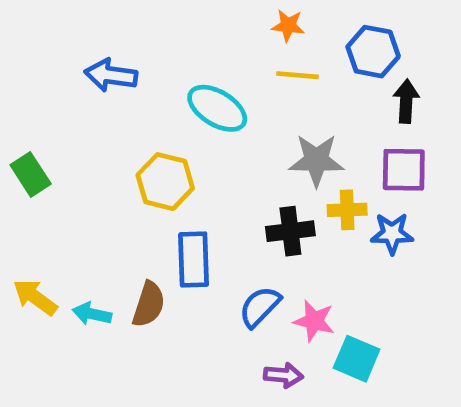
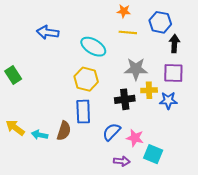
yellow hexagon: (165, 182) -> (86, 79), moved

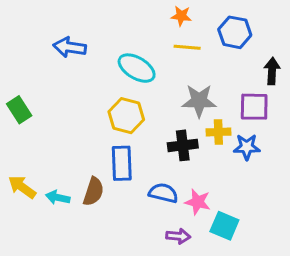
black arrow: (174, 44) -> (272, 71), moved
blue semicircle: (112, 132) -> (163, 193), turned 60

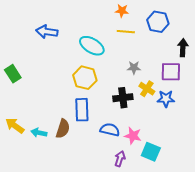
gray star: (199, 101) -> (134, 68), size x0.6
yellow cross: (218, 132) -> (147, 89), turned 35
purple arrow: (178, 236) -> (120, 159), turned -77

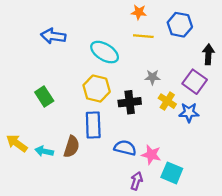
purple square: (171, 72) -> (195, 82), turned 35
green rectangle: (13, 74) -> (44, 97), moved
black cross: (123, 98) -> (130, 102), moved

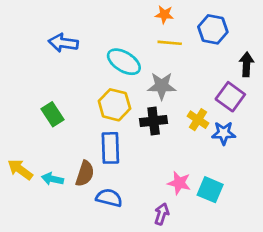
gray star: (152, 77) -> (162, 86), moved, size x1.5
blue semicircle: (125, 148) -> (109, 198), moved
cyan square: (172, 173) -> (210, 190), moved

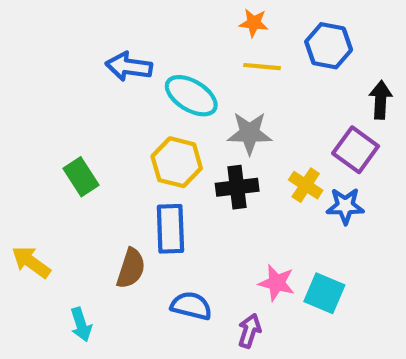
blue arrow: (63, 43) -> (129, 67), moved
cyan arrow: (52, 179) -> (81, 324), moved, turned -120
blue semicircle: (109, 198) -> (191, 306), moved

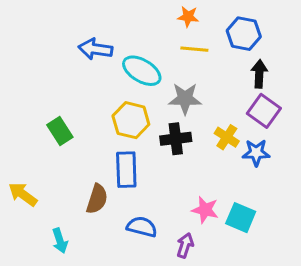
black arrow: (381, 100) -> (259, 74), moved

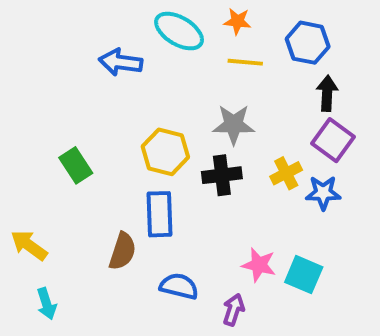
cyan ellipse: (142, 71) -> (179, 31), moved
yellow cross: (227, 137) -> (286, 173), turned 30
cyan arrow: (60, 241) -> (47, 304), moved

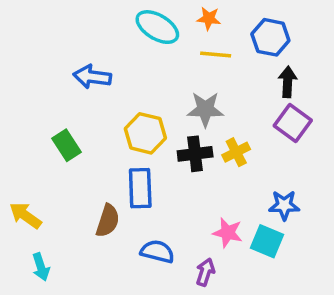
blue arrow: (121, 62) -> (92, 77), moved
yellow cross: (286, 173) -> (236, 152), moved
blue star: (323, 193) -> (284, 205), moved

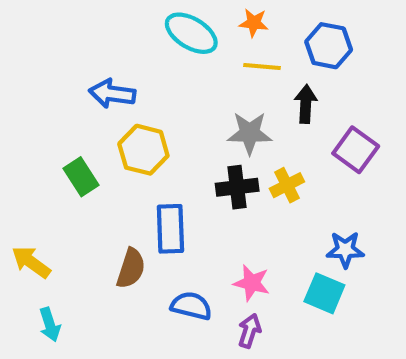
black arrow: (288, 82) -> (306, 104), moved
yellow hexagon: (145, 133) -> (143, 150), moved
pink star: (228, 233) -> (252, 283), moved

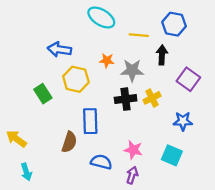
orange star: (254, 23) -> (107, 60), moved
blue star: (345, 250) -> (183, 121), moved

